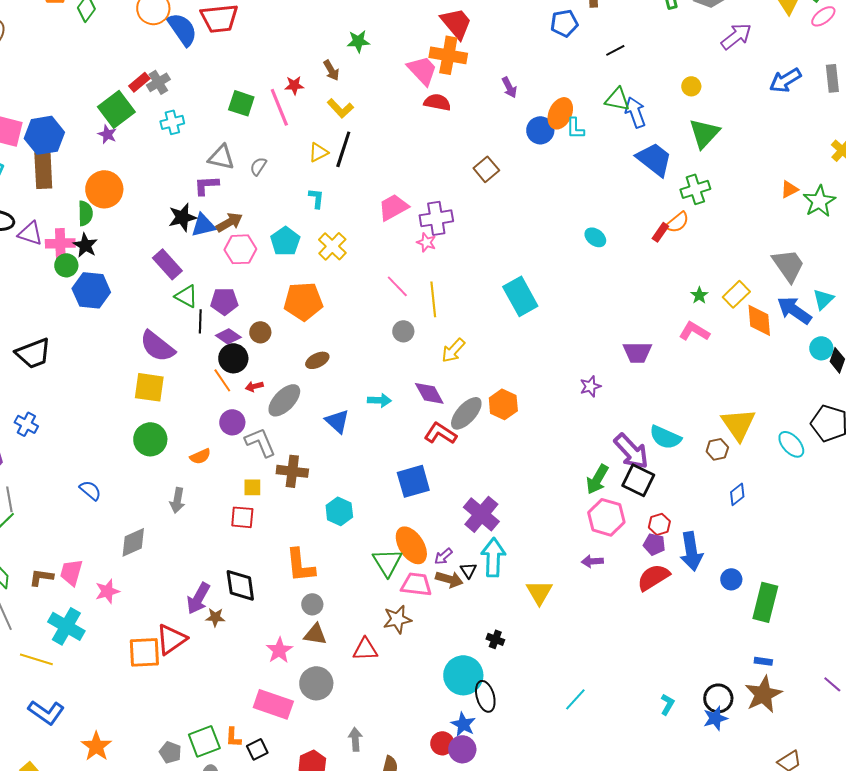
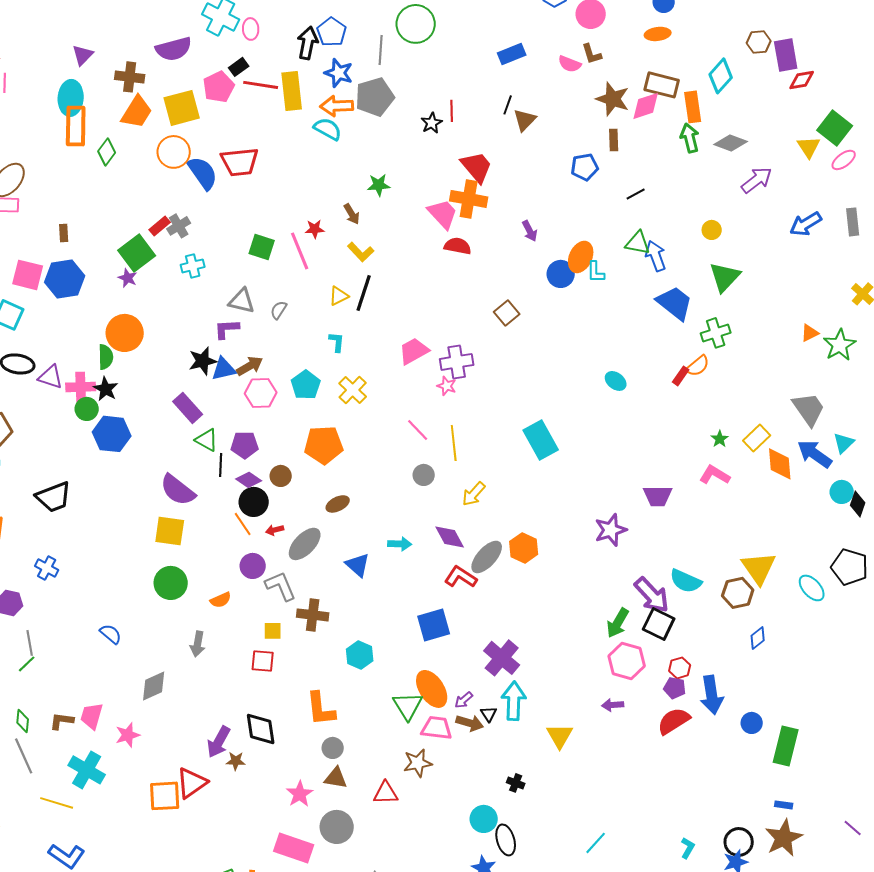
brown rectangle: (43, 170) -> (64, 233), moved, size x0.5
purple star: (590, 386) -> (611, 530), size x1.5
brown hexagon: (717, 449) -> (738, 593), size x1.4
cyan circle: (463, 675) -> (484, 819), size x0.7

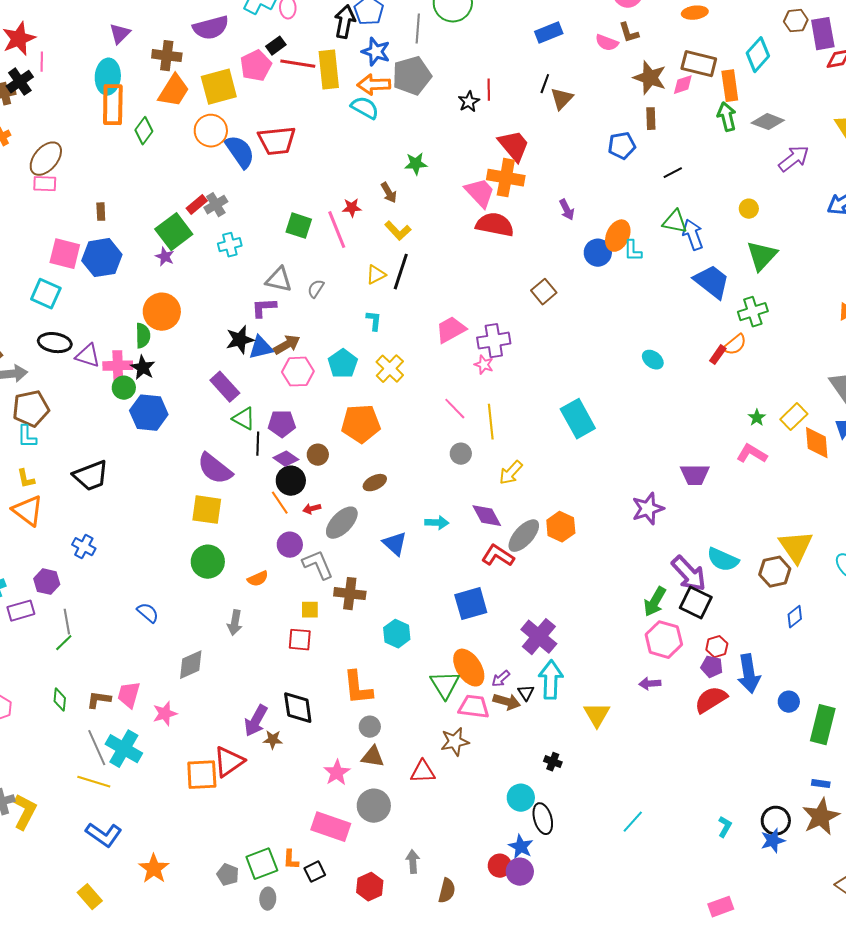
pink diamond: (646, 106) -> (683, 85), size x0.7
red semicircle: (458, 246) -> (495, 225), size x1.4
gray line: (24, 756) -> (97, 748), moved

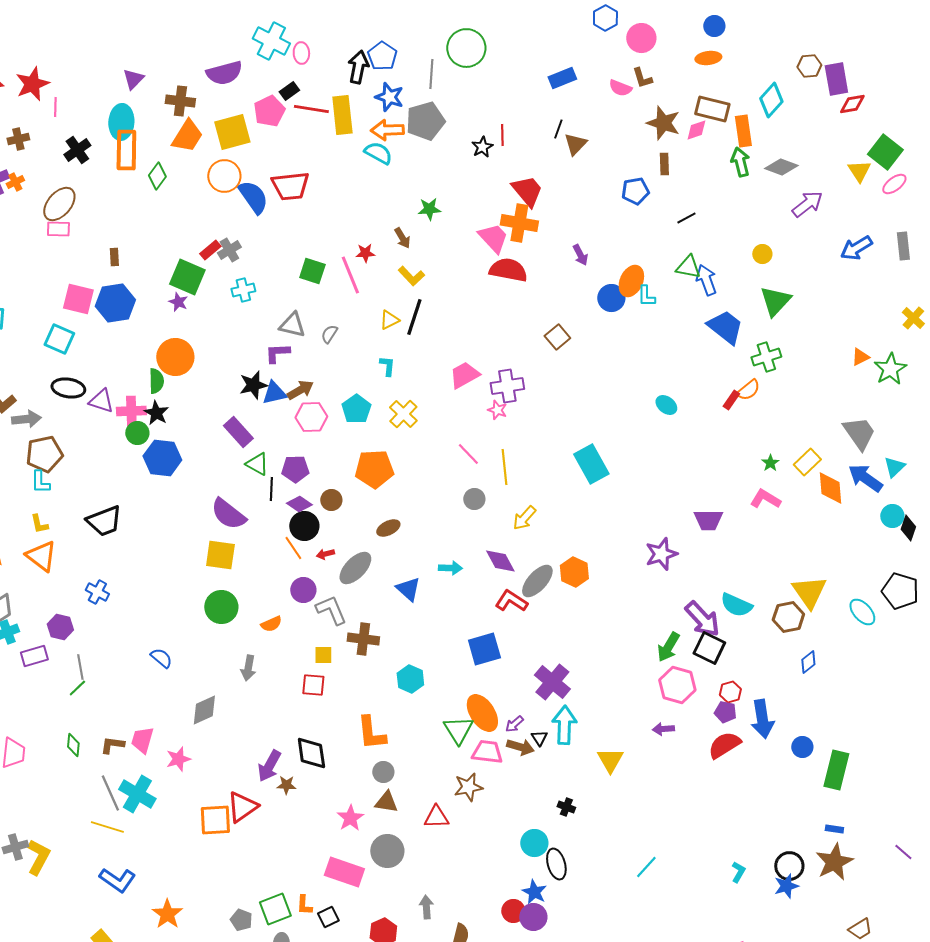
black cross: (20, 82) -> (77, 150), moved
green square: (174, 232) -> (187, 277), turned -30

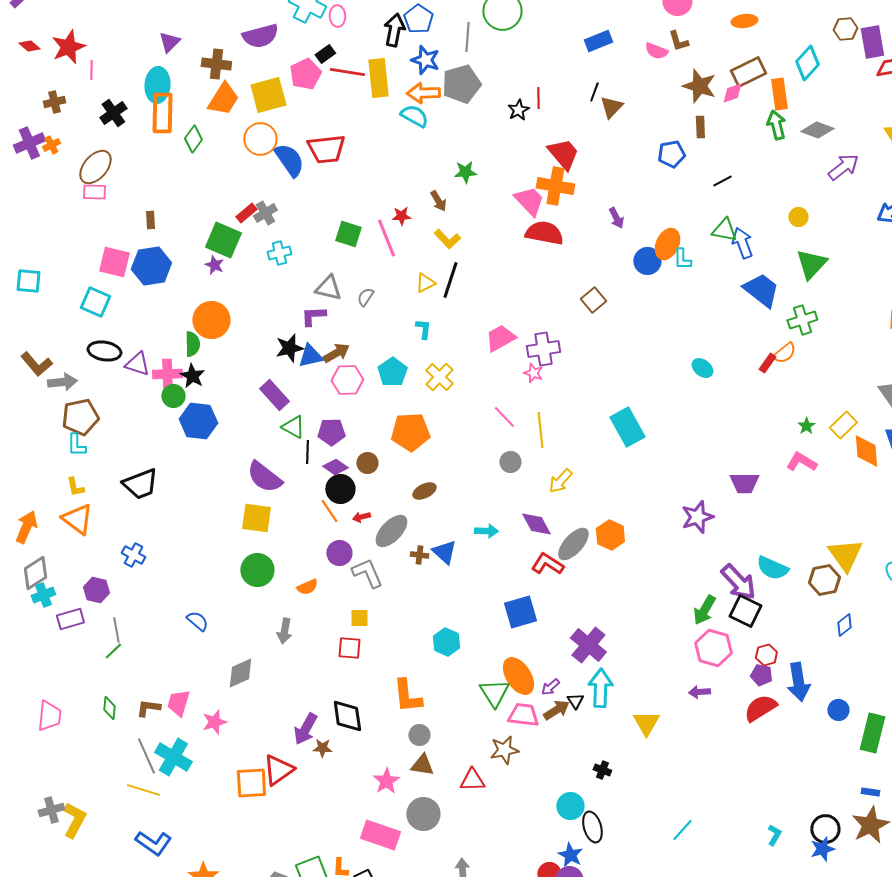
brown rectangle: (712, 109) -> (748, 72), turned -40
brown cross: (363, 639) -> (419, 555), moved, size x0.6
brown arrow: (520, 747) -> (556, 710), turned -48

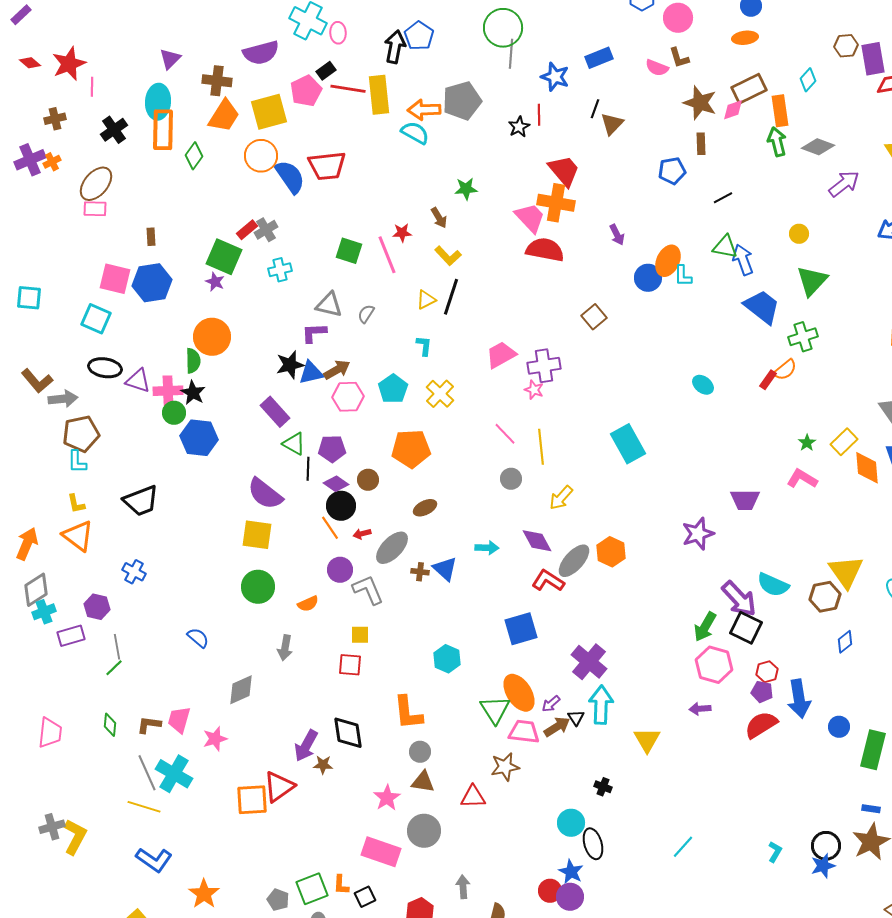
gray line: (467, 37) -> (511, 54), moved
blue star: (425, 60) -> (555, 77), moved
cyan diamond: (807, 63) -> (808, 80), size x0.7

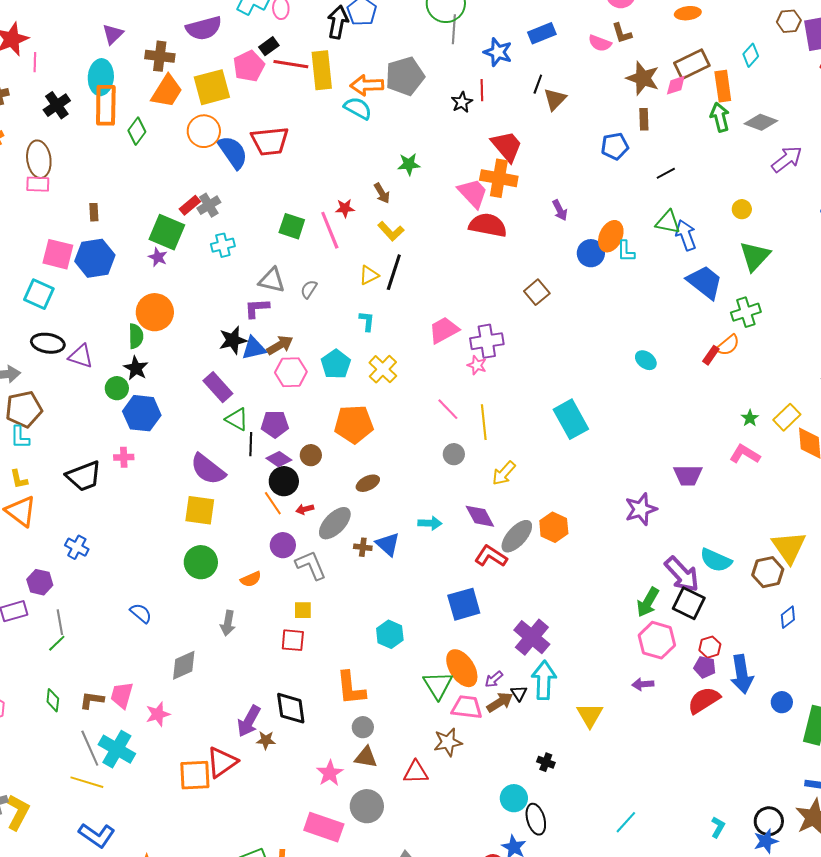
brown ellipse: (96, 184) -> (39, 159), turned -48
pink cross: (168, 391) -> (124, 457), moved, size x0.7

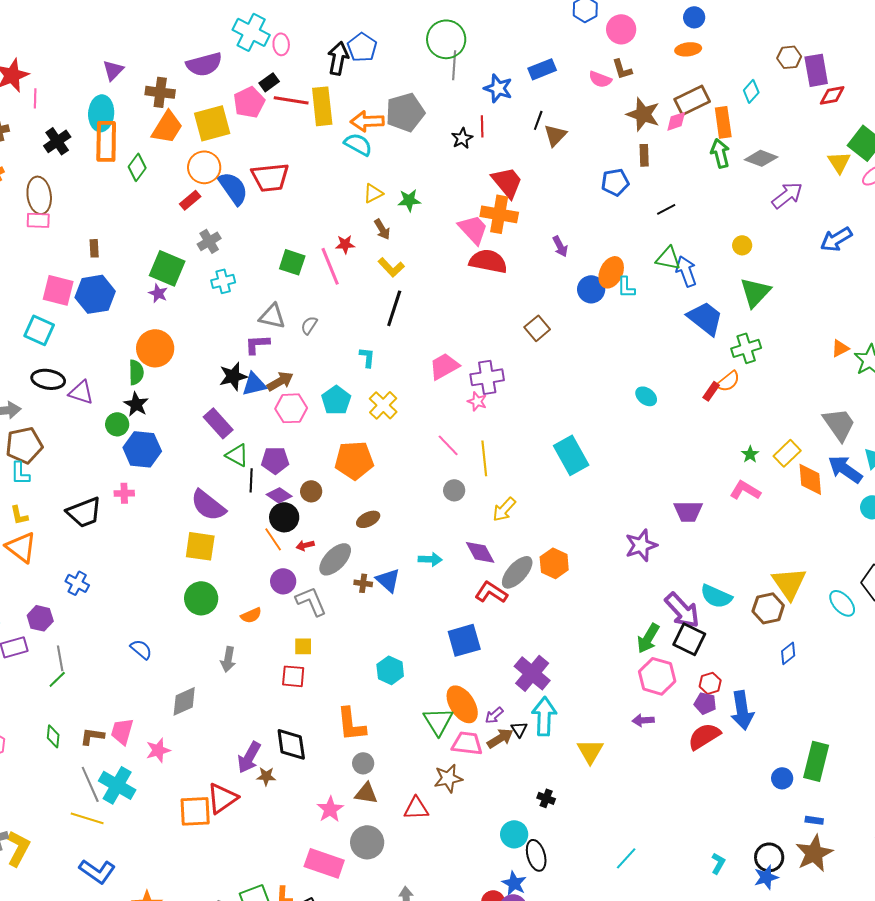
red rectangle: (190, 205) -> (190, 200), moved
yellow triangle: (369, 275) -> (373, 193), moved
blue circle: (782, 702) -> (782, 778), moved

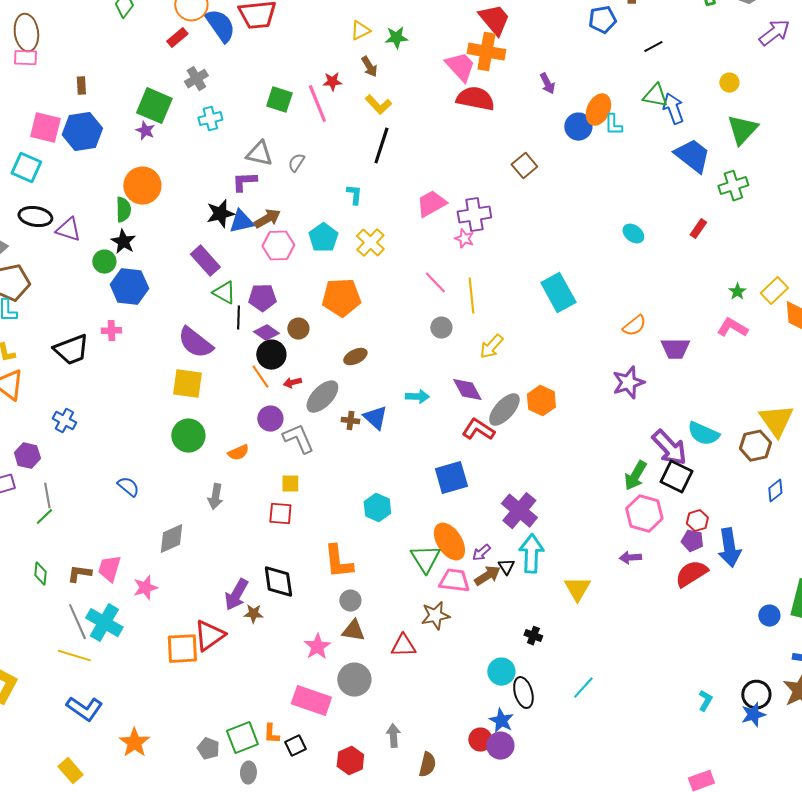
orange semicircle: (728, 381) -> (634, 326), moved
cyan line: (626, 858) -> (583, 688), moved

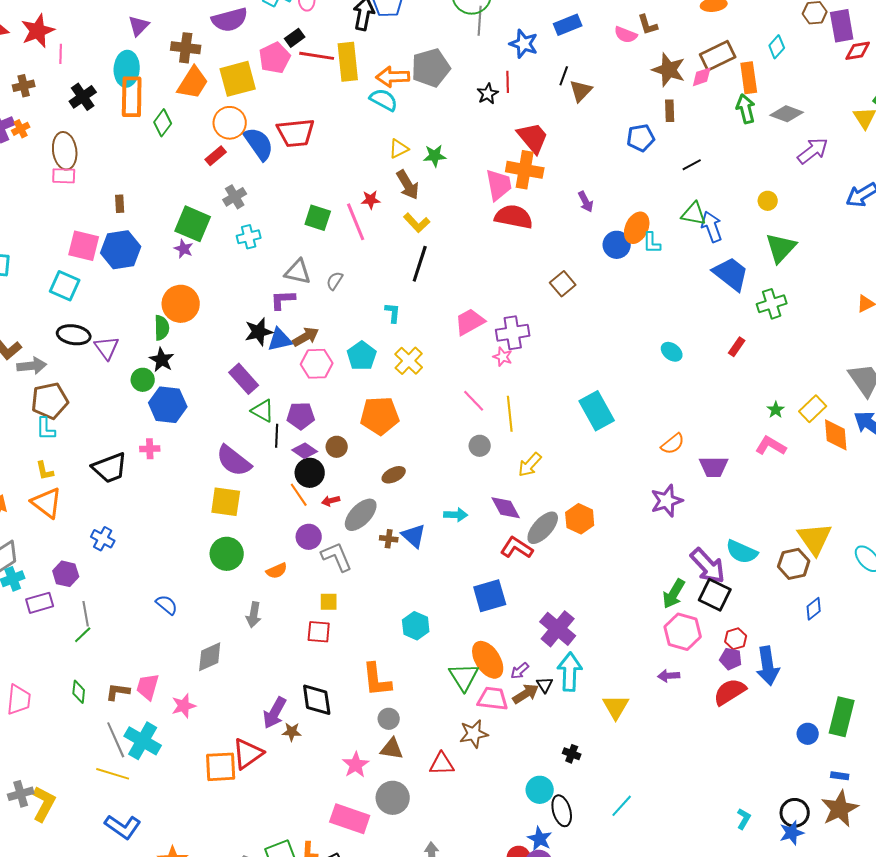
brown arrow: (369, 67) -> (408, 185), size x1.4
pink trapezoid: (460, 67) -> (499, 185), turned 32
purple triangle: (68, 230) -> (107, 348), turned 36

